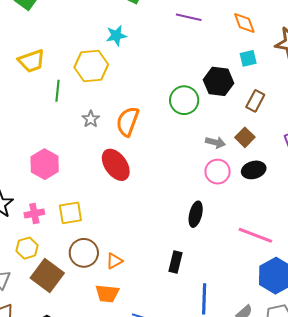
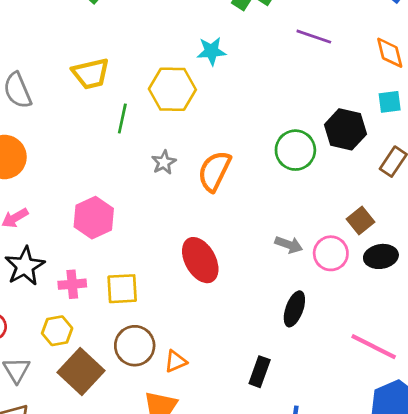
brown square: (245, 137) -> (360, 221), moved
gray arrow: (215, 142) -> (289, 245), moved
red ellipse: (116, 165) -> (200, 260), moved

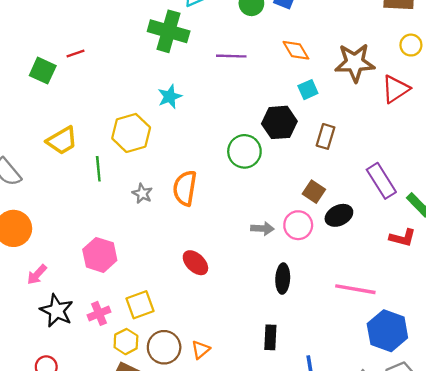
cyan star: (211, 51) -> (170, 97), moved
red ellipse: (200, 260) -> (195, 263), size x0.7
yellow hexagon: (57, 331) -> (126, 342), moved

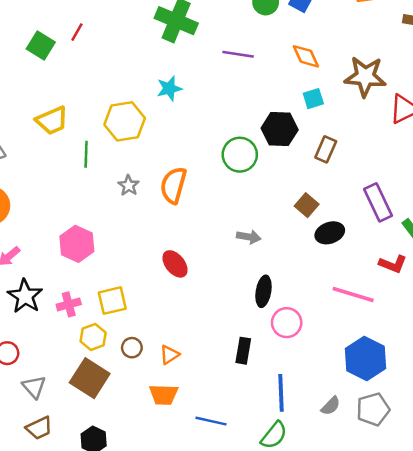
red line: (76, 54) -> (77, 32), turned -48
pink circle: (298, 225) -> (287, 323), moved
pink line: (355, 289) -> (353, 294), moved
brown circle: (164, 347) -> (132, 348), size x0.6

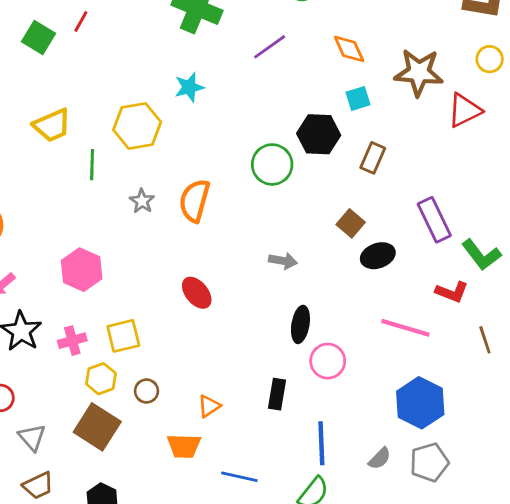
purple line: (238, 54) -> (270, 47), turned -44
orange triangle: (169, 355) -> (209, 406), moved

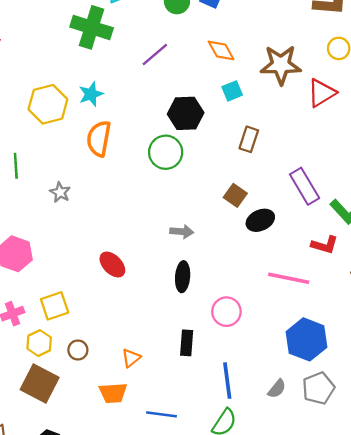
yellow hexagon: (137, 126) -> (48, 104), moved
black hexagon: (319, 134) -> (186, 113), moved
orange semicircle: (194, 201) -> (99, 139), moved
black ellipse: (300, 324) -> (183, 277), moved

